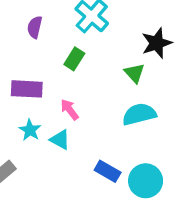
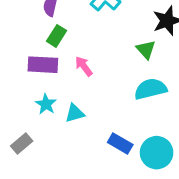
green rectangle: (74, 59) -> (56, 36), moved
pink arrow: (70, 110) -> (84, 66), moved
cyan triangle: (60, 140) -> (75, 113), turned -45

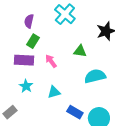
green triangle: (146, 50) -> (80, 51), moved, turned -40
cyan triangle: (75, 113) -> (54, 92), moved

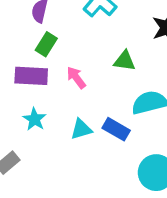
blue rectangle: (75, 112) -> (116, 129), moved

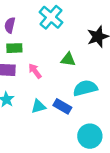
green rectangle: (46, 44) -> (14, 48), turned 56

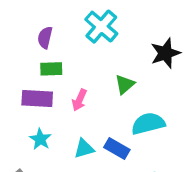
green triangle: (68, 60) -> (125, 84), turned -49
pink arrow: (35, 71) -> (79, 100), turned -119

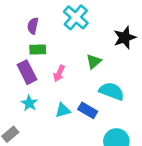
purple rectangle: (37, 98) -> (27, 72), turned 60
cyan semicircle: (148, 124) -> (112, 91), turned 35

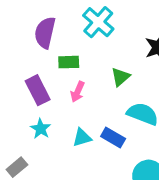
purple semicircle: (33, 26) -> (45, 33), size x1.5
green rectangle: (38, 50) -> (69, 62), moved

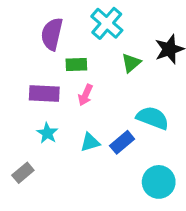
green triangle: (120, 77) -> (131, 63), moved
purple rectangle: (38, 90) -> (44, 93), turned -60
blue rectangle: (113, 138) -> (122, 142), turned -70

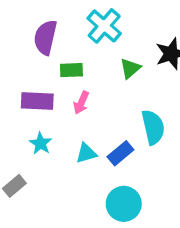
cyan semicircle: (153, 118) -> (153, 127), turned 56
cyan circle: (159, 182) -> (124, 204), moved

